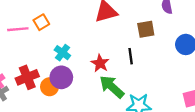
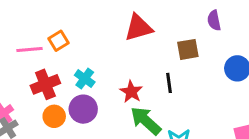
red cross: (27, 77) -> (45, 84), moved
orange circle: (50, 87) -> (54, 116), moved

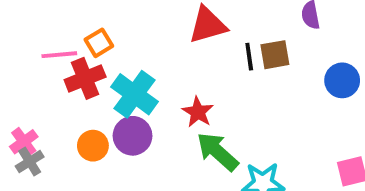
cyan cross: (85, 79) -> (134, 94), size x1.6
black line: (169, 83) -> (249, 57), moved
red cross: (45, 84) -> (85, 78), moved

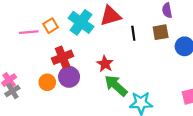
brown square: (275, 55) -> (161, 32), moved
red cross: (85, 78) -> (62, 57), moved
cyan cross: (134, 94) -> (81, 22), moved

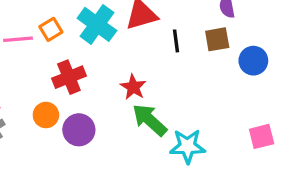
purple circle: (69, 77) -> (79, 130), moved

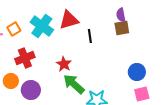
brown square: (217, 39) -> (122, 28), moved
blue circle: (253, 61) -> (137, 72), moved

